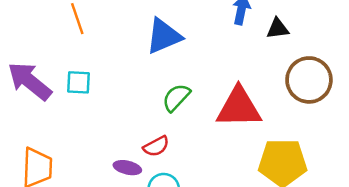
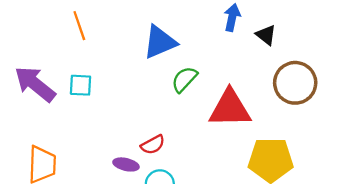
black triangle: (278, 29) -> (266, 35), turned 45
green semicircle: (176, 97) -> (184, 79), moved

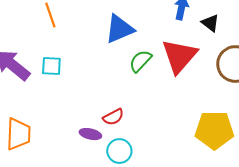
red triangle: (230, 108) -> (179, 56), moved, turned -48

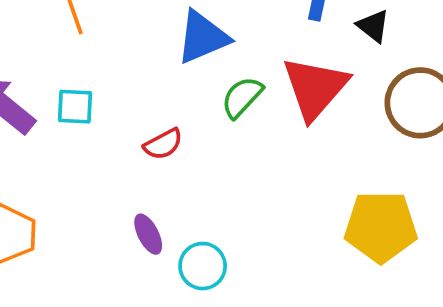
red semicircle: (113, 117) -> (163, 144), moved
purple ellipse: (90, 134) -> (148, 234), turned 50

